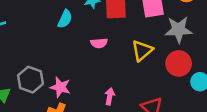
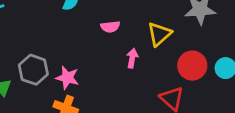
red circle: (179, 63) -> (192, 66), moved
pink arrow: (110, 96) -> (132, 58), moved

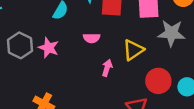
gray hexagon: (33, 70) -> (20, 45), moved
pink star: (67, 78) -> (49, 48), moved

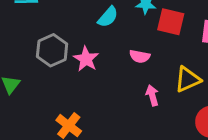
pink arrow: (107, 68) -> (152, 95), turned -42

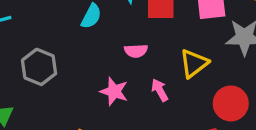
pink star: (86, 59) -> (114, 91), moved

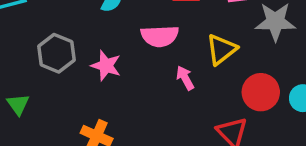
pink semicircle: (136, 51) -> (160, 36), size x1.5
pink star: (114, 91) -> (106, 66), moved

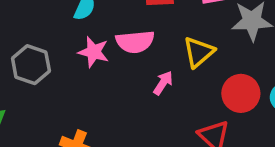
pink star: (106, 66) -> (94, 52), moved
pink arrow: (185, 78) -> (163, 83), turned 65

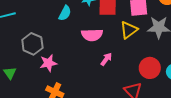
pink star: (94, 52) -> (48, 63), moved, turned -30
yellow triangle: (199, 52) -> (129, 30), moved

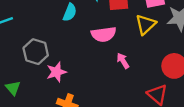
pink arrow: (106, 59) -> (123, 61), turned -64

